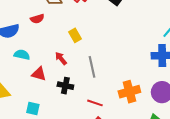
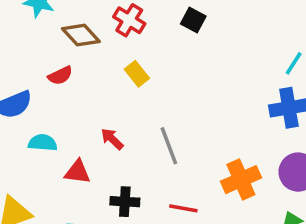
yellow rectangle: (75, 35) -> (137, 74), moved
black cross: (65, 86) -> (125, 202), moved

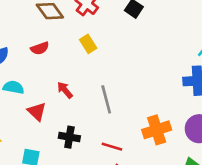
red semicircle: (60, 75) -> (40, 48), moved
red triangle: (77, 172) -> (37, 112), turned 30

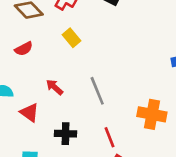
orange cross: (157, 130) -> (152, 114), turned 36
red line: (112, 147) -> (109, 137), turned 60

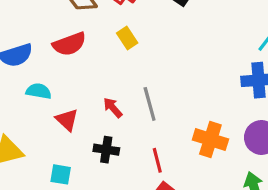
red semicircle: (24, 49) -> (69, 44), size x1.5
red arrow: (55, 87) -> (113, 108), moved

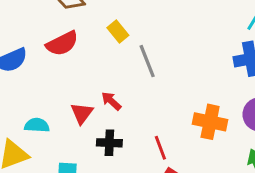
cyan semicircle: (39, 91) -> (37, 125), moved
gray line: (150, 104) -> (147, 61), moved
red triangle: (67, 120) -> (82, 113), moved, turned 30

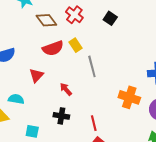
red semicircle: (62, 43) -> (53, 48), moved
red triangle: (82, 113) -> (36, 75), moved
orange cross: (210, 122) -> (129, 97), moved

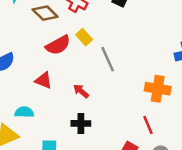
red triangle: (36, 75) -> (44, 80), turned -42
red line: (94, 123) -> (148, 125), moved

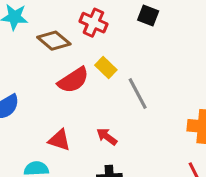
red triangle: (44, 80) -> (59, 140), moved

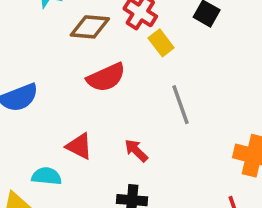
brown diamond: (54, 41) -> (90, 27), turned -44
yellow rectangle: (106, 68) -> (161, 43), moved

